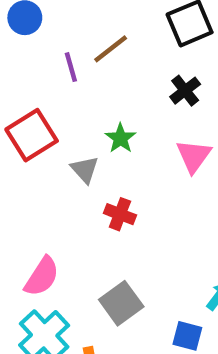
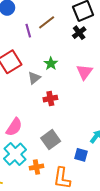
black cross: (185, 91) -> (79, 33), moved
gray triangle: (85, 170) -> (34, 78), turned 32
red cross: (120, 214) -> (50, 99), turned -32

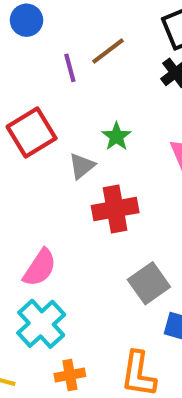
red cross: (50, 99) -> (115, 209), size x1.5
gray square: (51, 140) -> (149, 283), moved
orange cross: (36, 167) -> (70, 375), moved

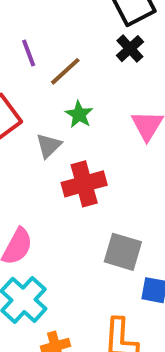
brown line: (108, 51) -> (65, 71), moved
gray square: (149, 283) -> (123, 252), turned -33

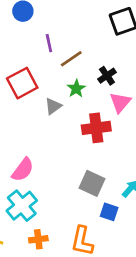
black cross: (130, 49) -> (107, 76), moved
red cross: (84, 184) -> (96, 128), moved

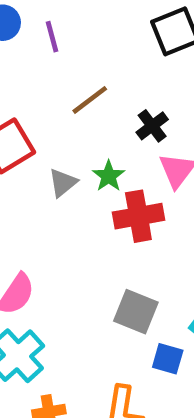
purple line: (49, 43) -> (52, 37), moved
green star: (76, 89) -> (109, 176), moved

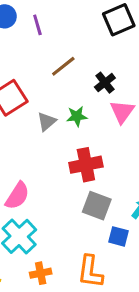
green star: (109, 176) -> (77, 116), turned 30
red cross: (138, 216) -> (86, 165), moved

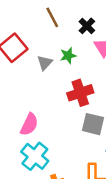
brown line: (63, 66) -> (52, 17), turned -72

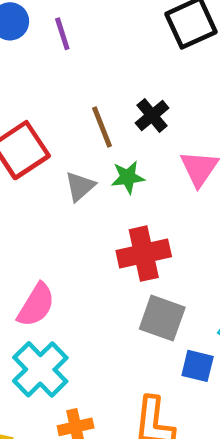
brown line: (52, 17) -> (102, 127), moved
black cross: (87, 26) -> (152, 115), moved

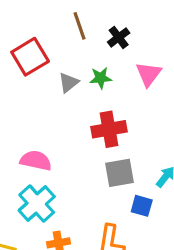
brown line: (102, 127) -> (79, 26), moved
pink semicircle: (36, 305) -> (36, 160), turned -112
gray square: (162, 318) -> (120, 173), turned -32

